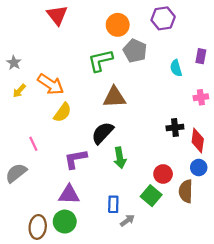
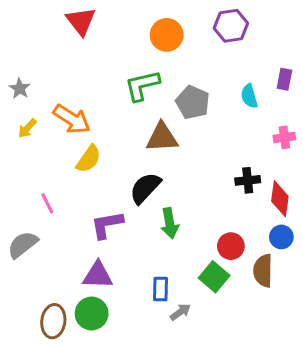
gray pentagon: (135, 51) -> (193, 102), moved

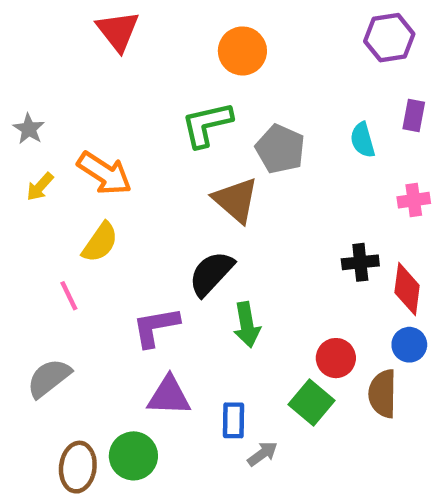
purple hexagon: (231, 26) -> (389, 38), moved
brown triangle: (162, 137) -> (236, 200), turned 44
yellow semicircle: (89, 159) -> (100, 242), moved
gray semicircle: (23, 245) -> (49, 378), moved
purple triangle: (98, 275) -> (169, 396), moved

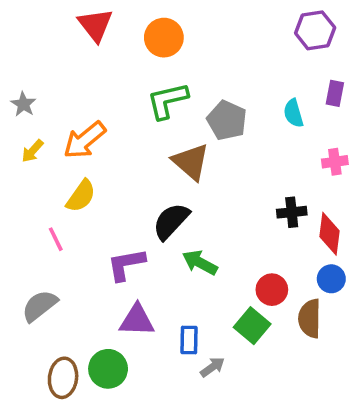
orange circle: (242, 51) -> (164, 38), moved
orange arrow: (104, 173) -> (85, 140), turned 108
green arrow: (247, 325) -> (200, 263), turned 128

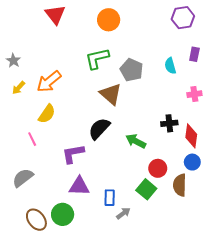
orange circle: (164, 38) -> (109, 20), moved
green arrow: (200, 263) -> (136, 141), moved
brown ellipse: (63, 378) -> (36, 220), turned -45

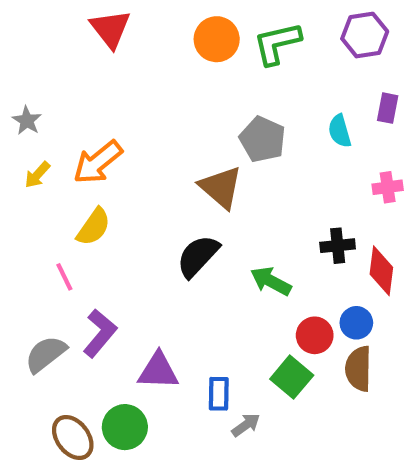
green L-shape: (97, 58) -> (277, 43), moved
purple L-shape: (73, 154) -> (100, 333), moved, turned 140
blue circle: (192, 162) -> (356, 323), moved

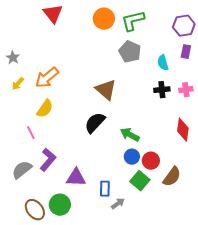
purple hexagon: (365, 35) -> (184, 26), moved
gray pentagon: (263, 139) -> (130, 52), moved
black cross: (338, 246) -> (162, 90), moved
blue circle: (356, 323) -> (132, 157), moved
brown semicircle: (358, 369) -> (172, 177), turned -145

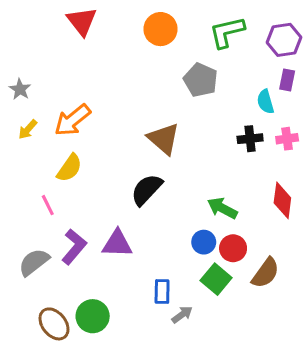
green L-shape: (133, 21) -> (227, 32), moved
cyan semicircle: (163, 63) -> (265, 102), moved
green arrow: (130, 135) -> (222, 208), moved
purple triangle: (76, 178) -> (117, 244), moved

